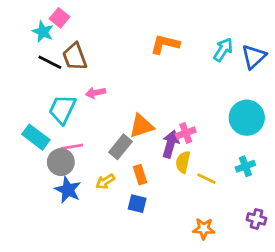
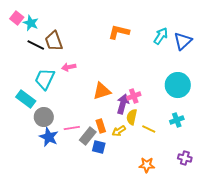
pink square: (59, 18) -> (17, 18), moved
pink line: (72, 147) -> (72, 128), moved
gray rectangle: (121, 147) -> (88, 136), moved
yellow arrow: (105, 181) -> (119, 131), moved

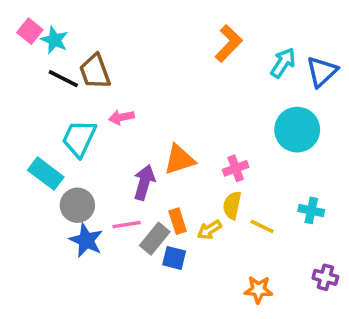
orange L-shape: (119, 32) -> (229, 43), moved, turned 120
cyan circle: (178, 85) -> (297, 130), moved
purple arrow: (123, 104) -> (144, 182), moved
cyan cross: (177, 120) -> (311, 210), turned 32

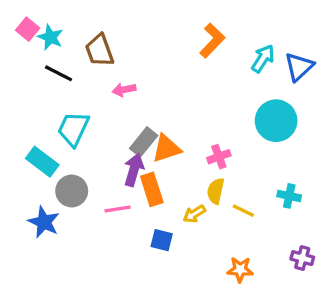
brown trapezoid: (95, 72) -> (99, 50), moved
pink arrow: (121, 117) -> (124, 90), moved
orange rectangle: (178, 221) -> (152, 189), moved, size x1.4
gray rectangle: (155, 239) -> (144, 142), moved
blue star: (86, 240) -> (44, 222), moved

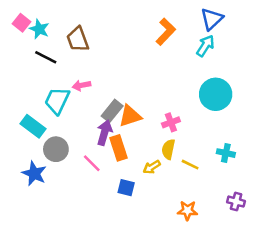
blue triangle: (299, 67) -> (212, 19), moved
pink arrow: (124, 90) -> (81, 85), moved
pink line: (117, 209) -> (92, 163), turned 54

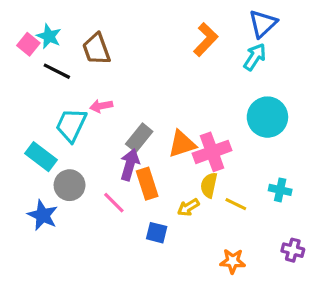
pink square: (21, 23) -> (28, 44), moved
orange triangle: (130, 116) -> (182, 144), moved
pink cross: (171, 122) -> (212, 152), size x1.6

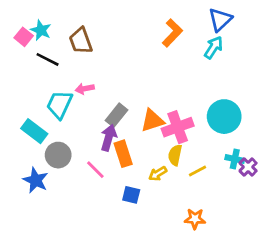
cyan circle: (267, 117) -> (224, 117), moved
yellow line: (236, 204) -> (198, 171), turned -54
purple cross: (293, 250) -> (248, 167), moved, turned 30

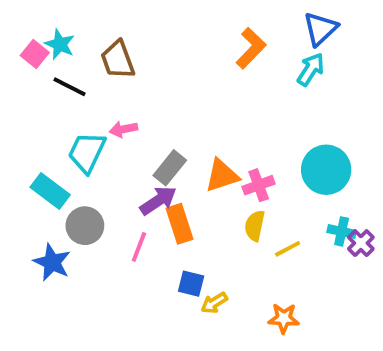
pink cross: (178, 127) -> (259, 185), size x0.7
purple arrow: (109, 138) -> (158, 201), turned 40
pink line: (95, 170) -> (139, 247), turned 66
yellow arrow: (158, 174) -> (214, 303), moved

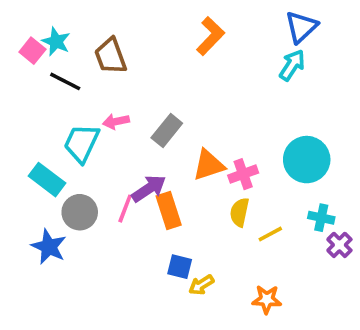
orange L-shape: (251, 48) -> (210, 36), moved
gray rectangle: (170, 168) -> (167, 130), moved
purple cross: (361, 243) -> (339, 245), moved
pink line: (139, 247) -> (125, 209), moved

